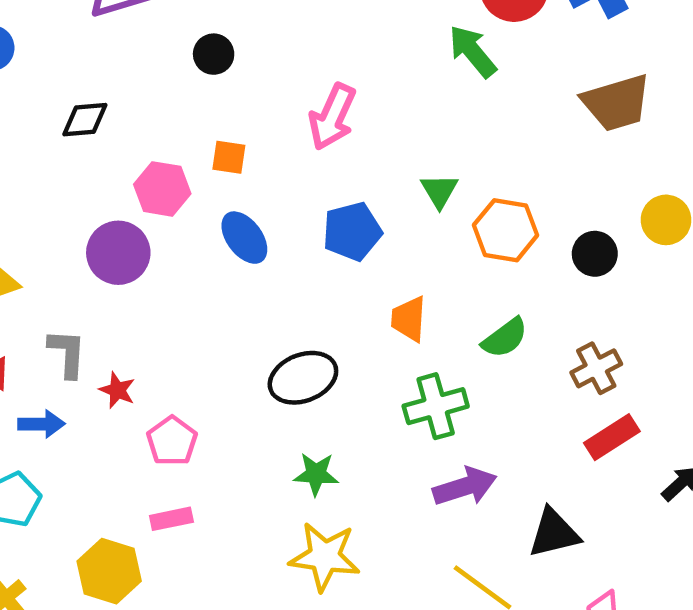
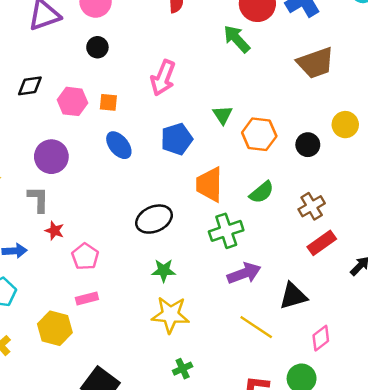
pink hexagon: (162, 189) -> (73, 101), moved
orange trapezoid: (409, 319) -> (209, 185), size x1.4
gray L-shape: (67, 353) -> (38, 199), moved

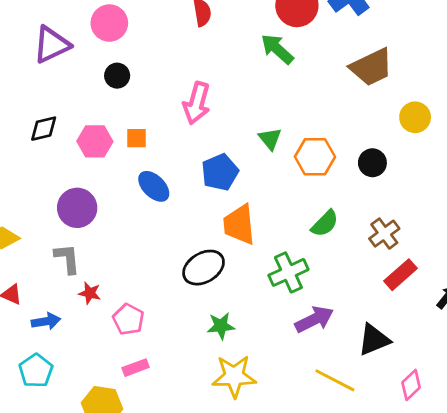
yellow circle: (345, 125) -> (415, 117), moved
orange trapezoid: (209, 185) -> (239, 225), moved

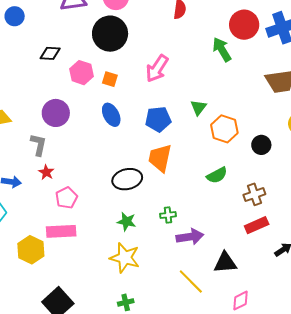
black circle: (117, 76) -> (110, 34), size x2.0
green cross: (288, 272) -> (168, 215), moved, size x0.6
pink rectangle: (136, 368) -> (61, 231), size x1.6

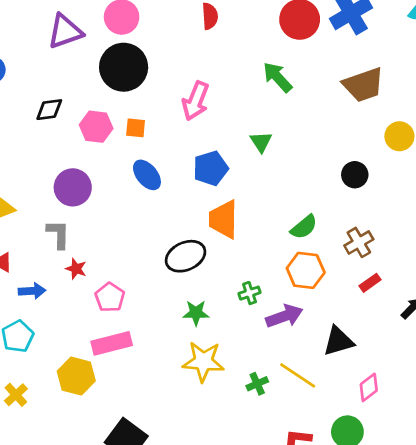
green arrow: (222, 49) -> (278, 77), moved
orange hexagon: (224, 129) -> (306, 270), moved
red rectangle: (257, 225) -> (370, 283), size x0.7
green cross: (126, 302) -> (257, 384), moved

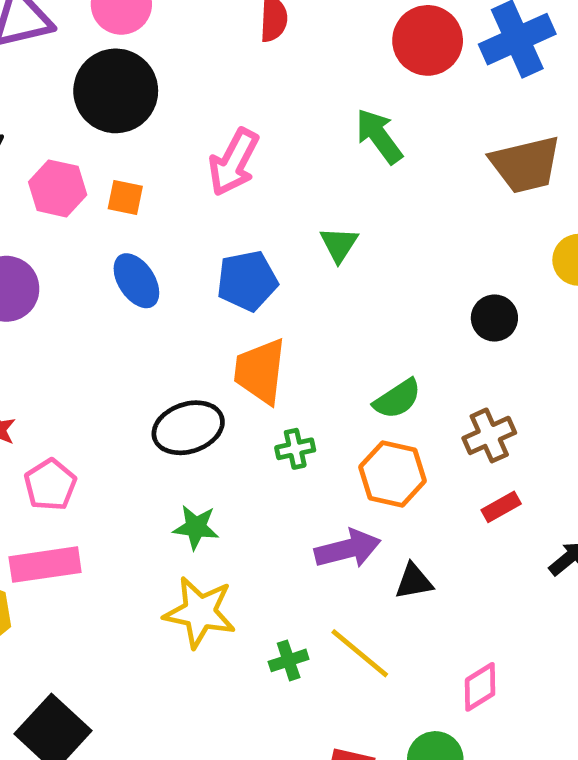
green cross: (249, 293) -> (295, 449), moved
black triangle: (338, 341) -> (414, 581), moved, size x0.7

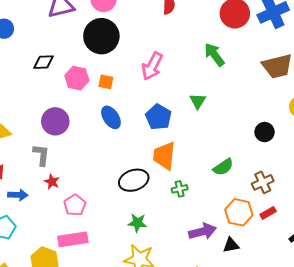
blue pentagon: (247, 281) -> (158, 117), turned -30
orange hexagon: (392, 474) -> (239, 212), moved

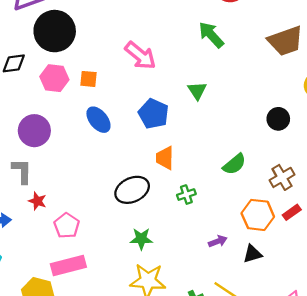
black circle: (101, 36) -> (55, 31), moved
pink arrow: (152, 66) -> (140, 56), turned -72
orange trapezoid: (164, 156) -> (165, 158), size x0.7
purple arrow: (202, 231) -> (218, 241), size x0.6

